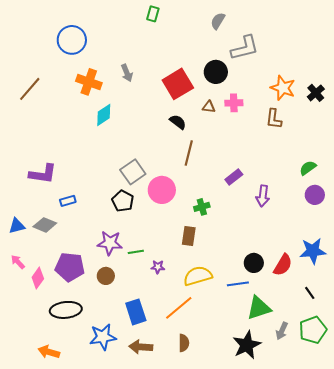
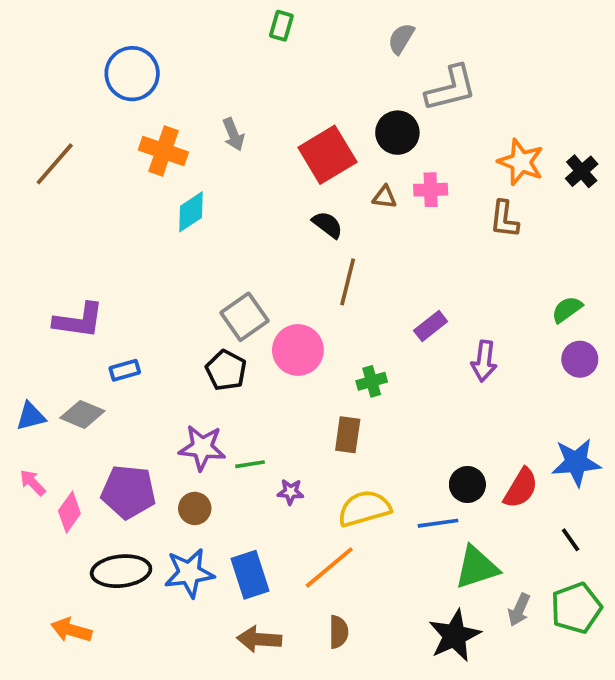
blue star: (103, 337) -> (189, 573), moved
orange arrow: (49, 352) -> (71, 630), moved

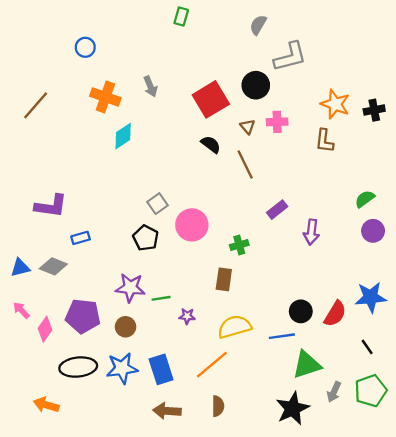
blue circle: (132, 74) -> (85, 47), size x0.6
black cross: (582, 171) -> (374, 110), turned 30
brown triangle: (385, 197) -> (247, 127), turned 42
brown line: (348, 282) -> (245, 165), moved, turned -40
gray square: (244, 317) -> (158, 204), size x0.7

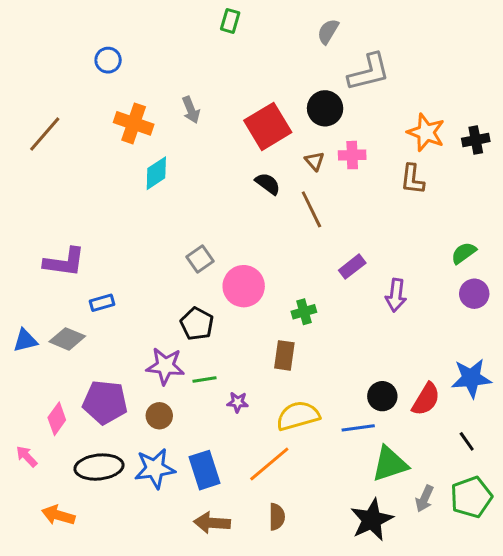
black pentagon: (146, 238) -> (197, 324), moved
pink arrow: (21, 310) -> (27, 456), moved

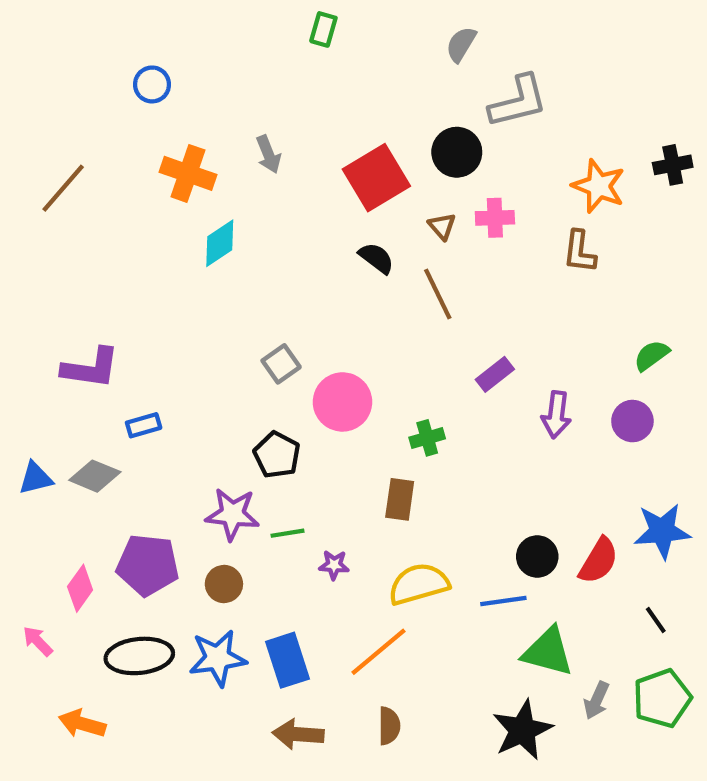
black cross: (476, 140) -> (673, 165), moved
purple circle: (474, 294) -> (632, 421), moved
green triangle: (390, 464) -> (548, 652), turned 33

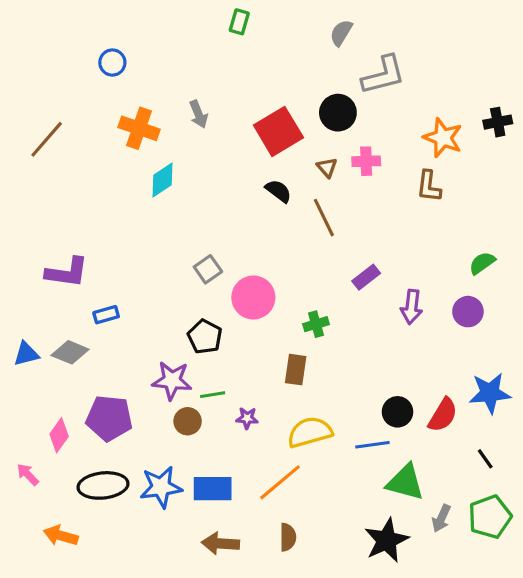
brown circle: (224, 584) -> (188, 421), moved
blue rectangle: (287, 660) -> (213, 489), turned -72

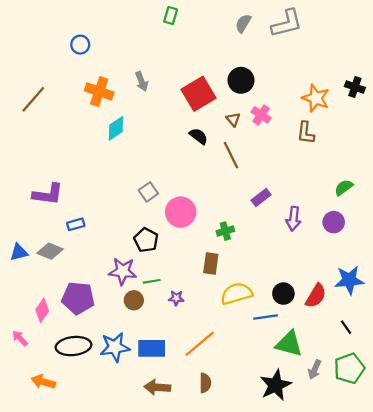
gray L-shape: (383, 75) -> (287, 23), moved
black cross: (498, 122) -> (355, 87), turned 30
pink cross: (366, 161) -> (261, 115), turned 36
yellow semicircle: (310, 432) -> (237, 294), moved

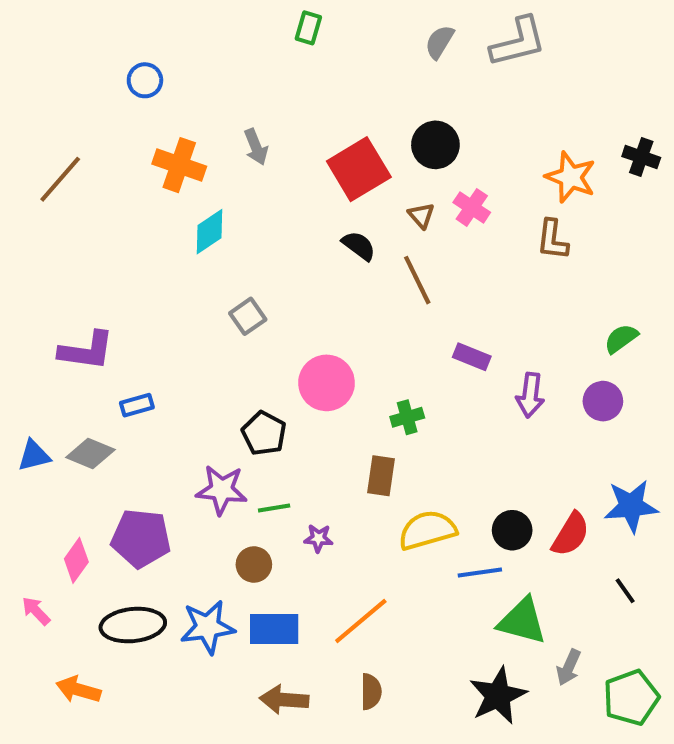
gray square: (148, 192) -> (248, 316), moved
purple rectangle: (261, 198) -> (472, 357), turned 60
brown circle: (134, 300) -> (254, 565), moved
green pentagon: (349, 368) -> (631, 698), moved

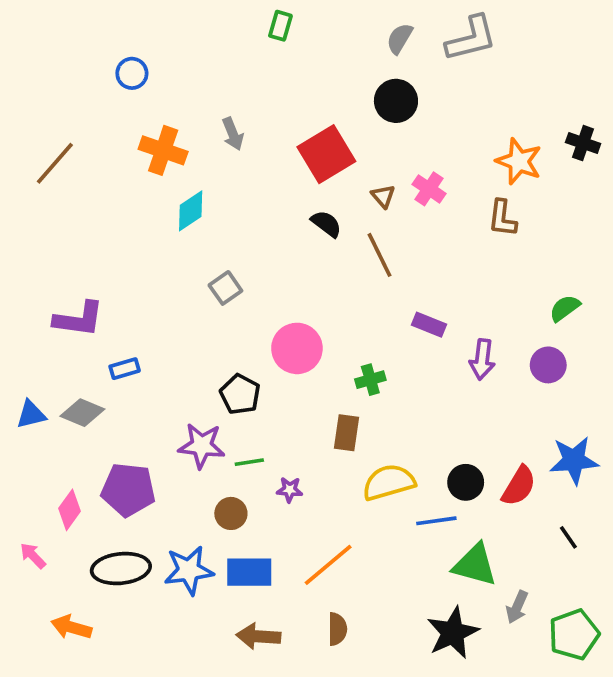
black circle: (435, 145) -> (396, 101), moved

